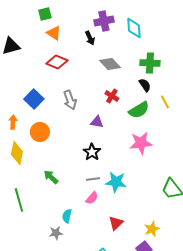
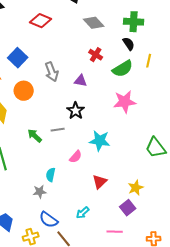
gray arrow: (70, 100) -> (52, 72), moved
yellow line: (165, 102) -> (149, 61), turned 40
gray line: (93, 179) -> (58, 130), moved

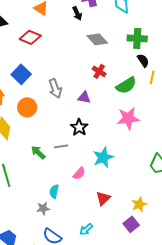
red diamond: (41, 21) -> (30, 37), moved
black semicircle: (129, 44) -> (143, 60), moved
cyan star: (100, 141) -> (103, 157), turned -30

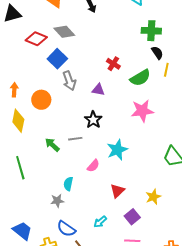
red diamond: (30, 37) -> (36, 39), moved
gray diamond: (97, 39) -> (64, 32), moved
blue square: (21, 74) -> (57, 59), moved
purple square: (131, 224) -> (132, 217), moved

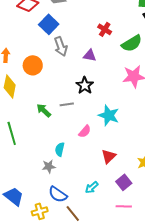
cyan star: (117, 150) -> (109, 115), turned -30

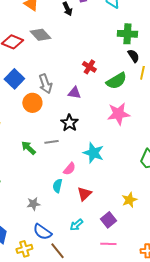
blue square: (49, 24) -> (14, 79), moved
orange circle: (33, 65) -> (32, 103), moved
cyan semicircle: (60, 149) -> (57, 186), moved
red triangle: (109, 156) -> (84, 194), moved

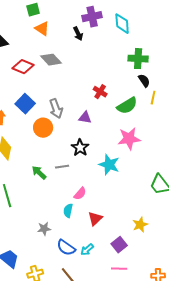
cyan star: (93, 153) -> (109, 165), moved
blue semicircle: (42, 232) -> (66, 248), moved

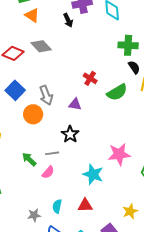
pink star: (129, 139) -> (119, 154), moved
cyan star: (109, 165) -> (93, 174), moved
pink semicircle: (80, 194) -> (48, 172), moved
cyan semicircle: (68, 211) -> (57, 206), moved
red triangle: (95, 219) -> (85, 205), turned 42

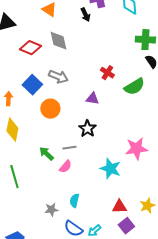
gray diamond: (41, 46) -> (58, 41), turned 30
gray arrow: (46, 95) -> (58, 77), moved, turned -48
red triangle: (85, 205) -> (119, 207), moved

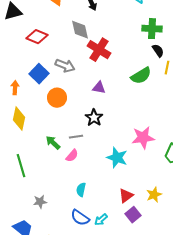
gray diamond: (58, 41) -> (80, 30), moved
red cross: (107, 73) -> (99, 50), moved, size x1.6
red triangle: (119, 207) -> (126, 196), turned -35
gray star: (51, 210) -> (40, 202), moved

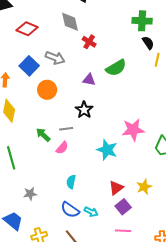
red cross: (99, 50) -> (89, 42), size x0.6
green semicircle: (141, 76) -> (116, 68), moved
cyan arrow: (101, 220) -> (91, 212), turned -112

